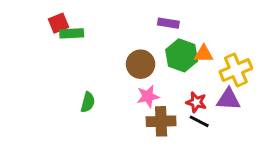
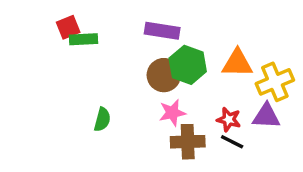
purple rectangle: (168, 23) -> (162, 31), moved, size x1.4
orange triangle: (204, 54) -> (237, 63), size x1.4
green hexagon: (182, 55) -> (188, 65), moved

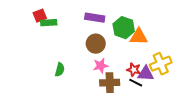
green hexagon: (188, 65) -> (124, 28), moved
yellow cross: (275, 82) -> (161, 64), moved
purple triangle: (266, 116) -> (146, 74), moved

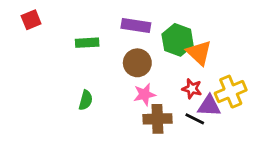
red square: (40, 16) -> (31, 20), moved
green rectangle: (49, 23) -> (87, 43), moved
orange triangle: (139, 37) -> (199, 53), turned 42
red star: (134, 70) -> (192, 89), moved

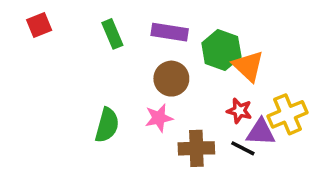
green rectangle: (87, 43) -> (112, 34), moved, turned 70
pink star: (145, 94) -> (159, 118), moved
green semicircle: (86, 100) -> (107, 125), size x1.4

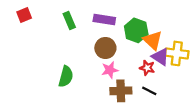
yellow cross: (288, 114) -> (177, 53), moved, turned 30
pink star: (159, 118) -> (110, 70), moved
purple triangle: (261, 132) -> (160, 57), moved, turned 30

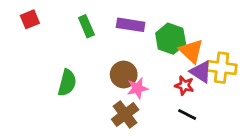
brown circle: (105, 48) -> (124, 74), moved
green semicircle: (66, 77) -> (67, 83), moved
brown cross: (121, 91) -> (125, 114), moved, turned -35

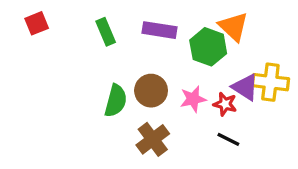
orange triangle: (191, 51) -> (233, 27), moved
green semicircle: (67, 83) -> (116, 101), moved
pink star: (137, 88) -> (193, 99), moved

